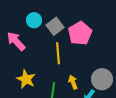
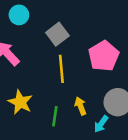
cyan circle: (34, 20) -> (19, 15), moved
pink pentagon: (80, 33) -> (104, 56), moved

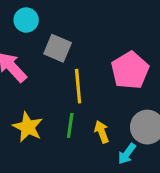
gray square: (57, 34) -> (58, 48), moved, turned -30
green line: (55, 116) -> (70, 125), moved

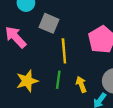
yellow star: (28, 127) -> (27, 81), turned 30

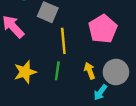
yellow arrow: (81, 84) -> (90, 71), moved

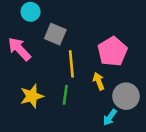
yellow arrow: (90, 71) -> (99, 81), moved

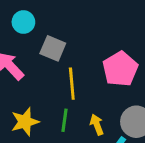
yellow arrow: (99, 81) -> (97, 125), moved

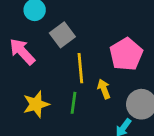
gray square: (53, 48) -> (62, 35), turned 30
yellow arrow: (97, 125) -> (104, 89), moved

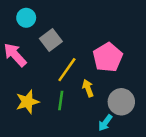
yellow line: (80, 68) -> (67, 70), turned 40

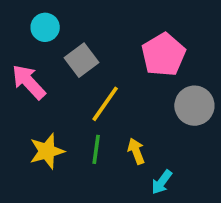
pink pentagon: (108, 57) -> (163, 55), moved
yellow arrow: (88, 88) -> (136, 151), moved
gray circle: (121, 102) -> (194, 106), moved

